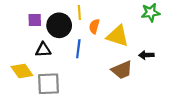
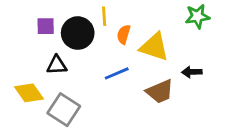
blue line: (78, 49) -> (117, 73), moved, turned 60
gray square: (49, 84) -> (64, 110), turned 35

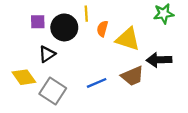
black triangle: (57, 65) -> (47, 54), turned -30
black arrow: (192, 72) -> (159, 60), size x1.5
blue line: (117, 73) -> (97, 83), moved

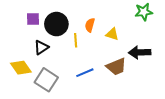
yellow line: (86, 14) -> (76, 40), moved
yellow triangle: (128, 39) -> (112, 34), size x0.6

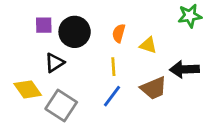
yellow line: (76, 40) -> (113, 67), moved
blue line: (85, 73) -> (112, 96), turned -30

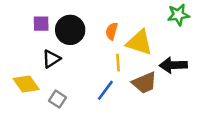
yellow triangle: (148, 45) -> (139, 42), size x1.6
yellow line: (113, 67) -> (118, 63), moved
gray square: (61, 106) -> (58, 99), size x0.6

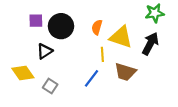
black arrow: (173, 65) -> (150, 44), moved, turned 120
brown trapezoid: (144, 83) -> (125, 72), turned 40

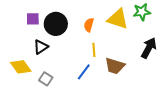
yellow triangle: (121, 37) -> (118, 19), moved
black arrow: (150, 44) -> (149, 48), moved

